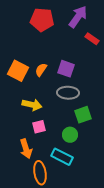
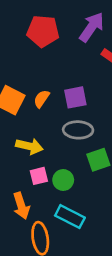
purple square: (66, 69) -> (75, 97), turned -30
green circle: (70, 135) -> (63, 180), moved

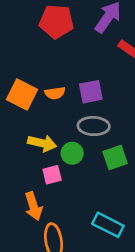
orange semicircle: (42, 99) -> (55, 93), turned -132
green circle: (63, 180) -> (72, 153), moved
cyan rectangle: (70, 217) -> (108, 225), moved

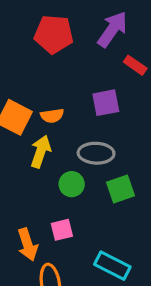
purple square: (91, 92) -> (106, 103), moved
yellow arrow: (42, 143) -> (41, 152), moved, turned -84
pink square: (52, 175) -> (62, 230), moved

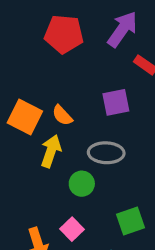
orange semicircle: (52, 116) -> (62, 115), turned 55
green square: (121, 189) -> (131, 221), moved
pink square: (62, 230) -> (72, 229), turned -30

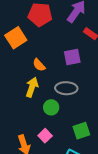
orange square: (25, 117) -> (16, 38), moved, turned 30

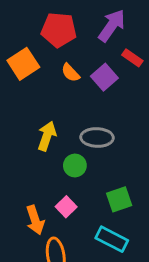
purple square: (72, 57) -> (104, 77), moved, turned -30
orange semicircle: (39, 65) -> (70, 73), moved

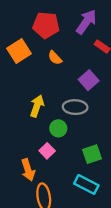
purple square: (104, 77) -> (89, 80), moved
pink square: (66, 207) -> (47, 151), moved

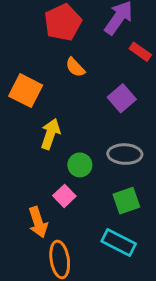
red pentagon: (46, 25) -> (63, 22), turned -30
orange square: (19, 51) -> (26, 91), moved, turned -30
gray ellipse: (75, 107) -> (125, 154), moved

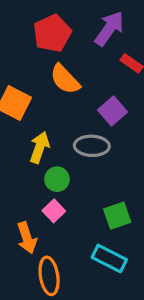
orange semicircle: (75, 67) -> (65, 79), size x1.5
gray ellipse: (125, 154) -> (92, 146), moved
green circle: (80, 165) -> (57, 179), moved

